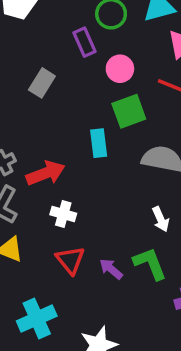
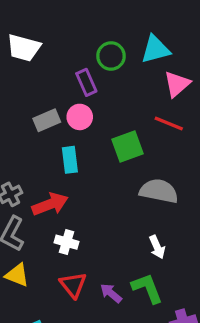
pink circle: (120, 69) -> (80, 117), moved
gray rectangle: (42, 83) -> (47, 120), turned 35
cyan rectangle: (99, 143) -> (70, 160), moved

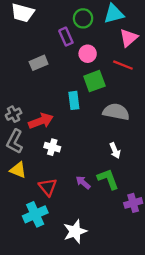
pink circle: (80, 117) -> (88, 54), moved
cyan rectangle: (70, 160) -> (74, 100), moved
red triangle: (73, 285) -> (48, 187), moved

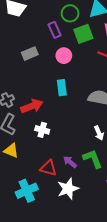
pink circle: (88, 54) -> (64, 56), moved
green square: (94, 81) -> (83, 34), moved
red triangle: (48, 187) -> (48, 168), moved, turned -36
white star: (75, 231) -> (68, 189), moved

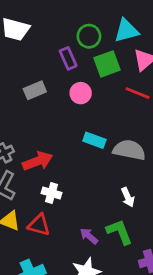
cyan rectangle: (62, 88) -> (94, 140), moved, turned -63
red triangle: (48, 168) -> (39, 225), moved

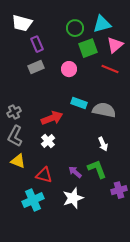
purple rectangle: (68, 58) -> (37, 44), moved
red arrow: (38, 161) -> (52, 118), moved
white cross: (51, 193) -> (48, 141), turned 32
red triangle: (39, 225) -> (44, 175), moved

